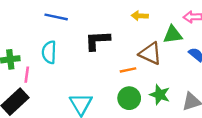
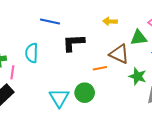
blue line: (56, 17) -> (50, 21), moved
green star: (160, 95) -> (138, 76), moved
green circle: (129, 98) -> (85, 93), moved

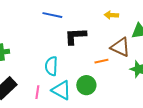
cyan semicircle: (32, 53) -> (51, 66), moved
pink line: (12, 72) -> (37, 92), moved
cyan triangle: (59, 98) -> (61, 90), turned -30

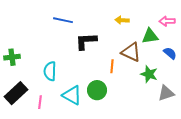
orange line: (101, 61) -> (112, 66), turned -72
cyan semicircle: (51, 66) -> (50, 71), moved
pink line: (37, 92) -> (40, 102), moved

